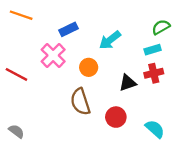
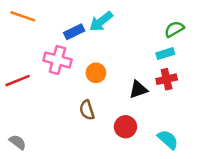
cyan arrow: (110, 40) -> (101, 21), moved
pink cross: (53, 55) -> (57, 60), turned -30
red line: (16, 74) -> (18, 81), turned -50
brown semicircle: (80, 102) -> (87, 110), size x0.7

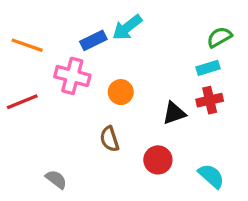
orange line: (23, 16) -> (27, 45), moved
gray semicircle: (18, 142) -> (56, 179), moved

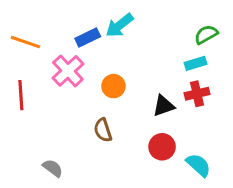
pink cross: (72, 76) -> (68, 71), turned 32
red line: (22, 102) -> (21, 95), turned -72
red circle: (158, 160) -> (162, 147), moved

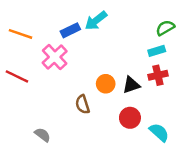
orange circle: (113, 86) -> (106, 84), moved
red line: (21, 95) -> (17, 76), turned -60

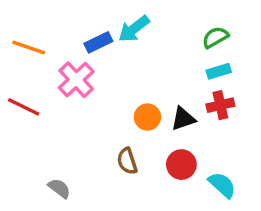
green semicircle: (165, 28) -> (215, 37), moved
brown semicircle: (83, 104) -> (127, 161), moved

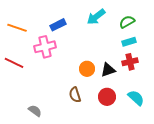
cyan arrow: (134, 29) -> (96, 17), moved
pink cross: (76, 80) -> (45, 47), turned 30
cyan semicircle: (222, 185) -> (136, 98), moved

